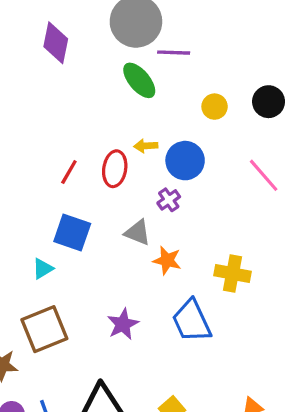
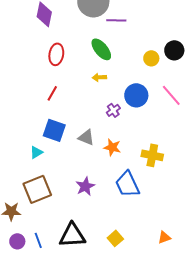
green ellipse: (139, 80) -> (101, 49), moved
yellow circle: (215, 107) -> (151, 58), moved
blue circle: (185, 161) -> (136, 95), moved
red ellipse: (115, 169) -> (56, 54), moved
gray triangle: (138, 233) -> (86, 137), moved

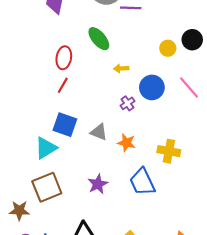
green ellipse: (101, 49) -> (99, 39), moved
red ellipse: (56, 54) -> (64, 58), moved
yellow arrow: (99, 77) -> (121, 68), moved
cyan triangle: (36, 152) -> (46, 148), size x1.6

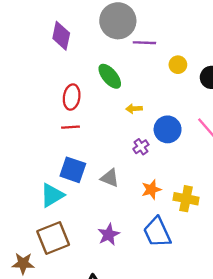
yellow circle: (168, 48) -> (178, 65), moved
red line: (63, 85) -> (70, 127), turned 56
orange star: (126, 143) -> (151, 189), moved, turned -30

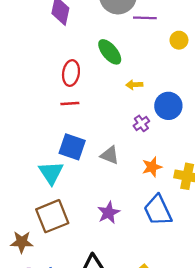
cyan triangle: (52, 195) -> (51, 173), turned -32

